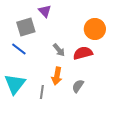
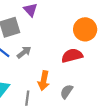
gray arrow: (59, 50) -> (24, 52), moved, turned -88

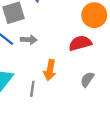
gray arrow: (24, 52) -> (29, 40), turned 40
gray semicircle: (67, 92) -> (87, 79), moved

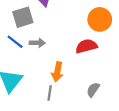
gray semicircle: (87, 79) -> (93, 90), moved
gray line: (32, 89) -> (50, 93), moved

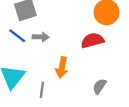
gray line: (50, 93) -> (42, 90), moved

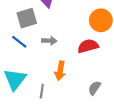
gray arrow: (41, 37) -> (49, 41), moved

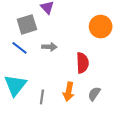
red semicircle: (88, 46) -> (82, 63), moved, turned 102
orange arrow: (60, 71) -> (69, 92), moved

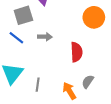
orange arrow: (69, 92) -> (69, 91), moved, turned 138

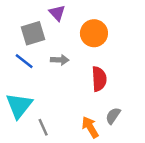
orange circle: (94, 17) -> (94, 33), moved
gray line: (38, 85) -> (43, 127), moved, turned -32

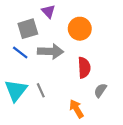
gray arrow: (60, 60) -> (51, 51), size x1.6
gray semicircle: (113, 116) -> (100, 90), moved
gray line: (43, 127) -> (41, 90), moved

